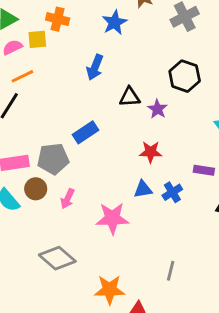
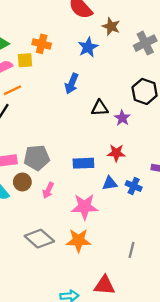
blue rectangle: (86, 132) -> (83, 163), moved, turned 30
blue cross: (172, 192) -> (134, 186), turned -35
orange star: (110, 290) -> (78, 240), moved

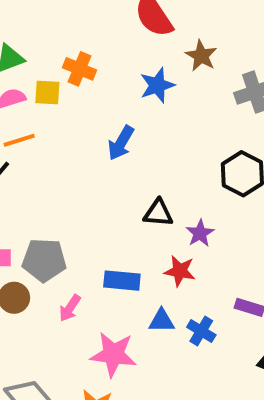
black triangle: (100, 108) -> (158, 213), moved
purple star: (122, 118) -> (200, 233), moved
pink arrow: (48, 190) -> (70, 308), moved

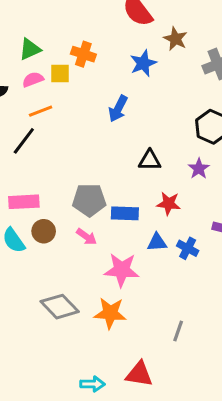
purple star: (200, 233) -> (199, 169), moved
gray pentagon: (44, 260) -> (89, 200), moved
pink arrow: (70, 308) -> (87, 237), turned -85

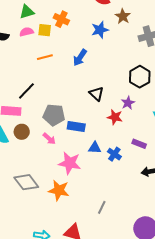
orange line: (41, 111) -> (45, 57), moved
black line: (24, 141) -> (26, 91), moved
black triangle: (150, 160) -> (96, 94), turned 35
red star: (169, 204) -> (115, 117), moved

